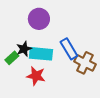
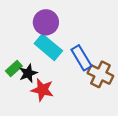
black star: (24, 49) -> (28, 73), moved
cyan rectangle: (41, 54) -> (48, 47), moved, turned 35

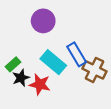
cyan rectangle: (48, 47) -> (53, 62), moved
black star: (28, 73) -> (21, 78), moved

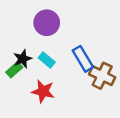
cyan rectangle: (53, 62) -> (47, 60), moved, size x0.6
black star: (21, 78) -> (23, 59), moved

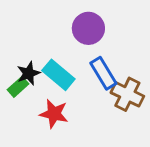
purple circle: (47, 23) -> (88, 28), moved
cyan rectangle: (47, 60) -> (58, 75), size x1.5

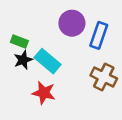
blue rectangle: (103, 73) -> (99, 35), moved, turned 50
green rectangle: (18, 87) -> (19, 42), moved, turned 63

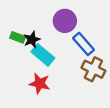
blue rectangle: (99, 35) -> (84, 44), moved, turned -60
black star: (23, 60) -> (32, 40), moved

